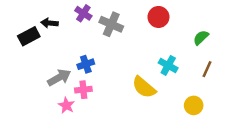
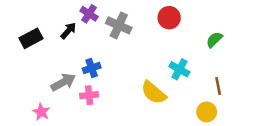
black arrow: (49, 23) -> (68, 31), moved, turned 126
brown line: (207, 69) -> (218, 86), moved, turned -35
pink star: (66, 105) -> (41, 112), moved

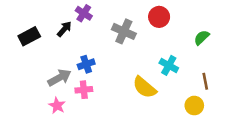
gray cross: (119, 25) -> (124, 31), moved
pink star: (41, 112) -> (57, 106), moved

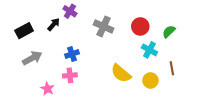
red circle: (159, 17) -> (140, 26), moved
cyan cross: (169, 65) -> (149, 50), moved
gray arrow: (59, 78) -> (32, 58), moved
yellow circle: (194, 106) -> (150, 80), moved

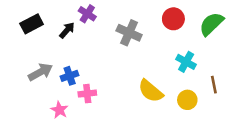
red circle: (140, 26) -> (173, 19), moved
black rectangle: (24, 31) -> (32, 24), moved
green semicircle: (169, 32) -> (211, 24), moved, size x1.5
blue cross: (72, 54) -> (70, 76), moved

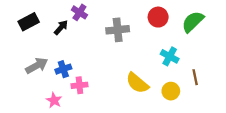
gray cross: (129, 33) -> (118, 30), turned -30

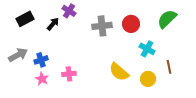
red circle: (158, 17) -> (131, 24), moved
gray arrow: (37, 66) -> (18, 55), moved
blue cross: (63, 69) -> (41, 60), moved
pink star: (54, 100) -> (42, 79), moved

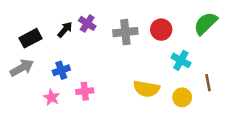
purple cross: (69, 11) -> (87, 23), moved
black rectangle: (25, 19) -> (31, 38), moved
blue cross: (41, 60) -> (61, 70), moved
yellow semicircle: (119, 72) -> (146, 89), turned -30

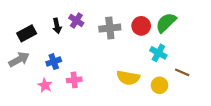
green semicircle: (206, 23) -> (166, 23), moved
black arrow: (65, 30) -> (57, 26), turned 128
brown line: (208, 83) -> (182, 72), turned -56

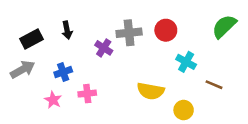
purple cross: (76, 20) -> (104, 48), moved
green semicircle: (166, 23) -> (224, 26), moved
yellow circle: (160, 85) -> (184, 110), moved

